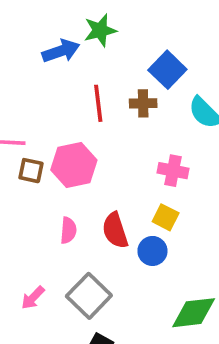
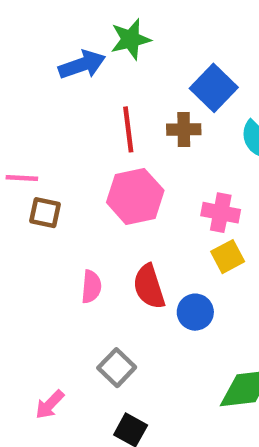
pink hexagon: (74, 165) -> (135, 196), moved
yellow square: (166, 217) -> (228, 257), moved, turned 35
gray square: (89, 296) -> (117, 368), size x0.7
pink arrow: (33, 298) -> (50, 405), moved

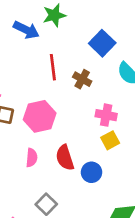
blue arrow: (82, 65) -> (26, 30), turned 45
brown cross: (184, 129) -> (82, 79), moved, turned 30
pink hexagon: (135, 196) -> (40, 116), moved

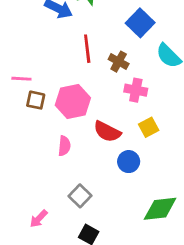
pink cross: (106, 115) -> (136, 90), moved
red semicircle: (65, 158) -> (107, 132), moved, turned -45

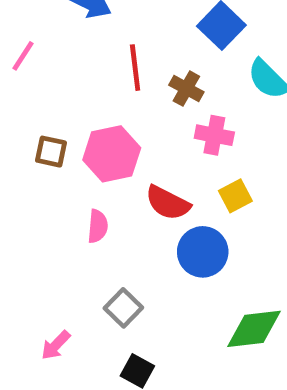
pink line: (21, 79) -> (23, 56), moved, turned -60
blue circle: (129, 162) -> (203, 252), size x1.4

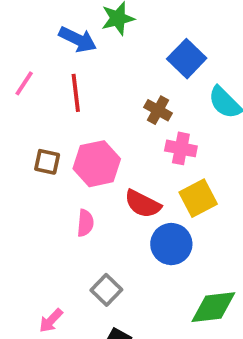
red line: (135, 68) -> (76, 93), moved
yellow square: (235, 196) -> (198, 198), size x1.4

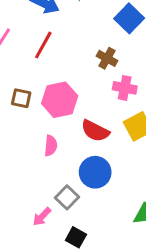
red line: (76, 93) -> (43, 45), turned 36
blue circle: (171, 244) -> (95, 172), moved
pink arrow: (51, 321) -> (42, 217), moved

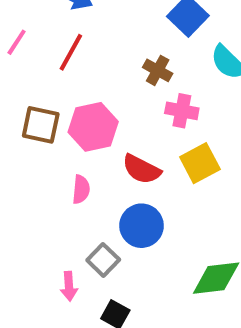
brown square: (21, 98) -> (41, 125), size x1.4
pink arrow: (42, 217) -> (69, 286), turned -48

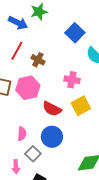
brown cross: (158, 70) -> (38, 60), moved
pink semicircle: (81, 189) -> (22, 134), moved

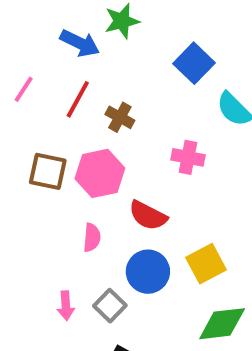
yellow square: (81, 106) -> (206, 264), moved
pink semicircle: (22, 134) -> (92, 238), moved
pink arrow: (16, 167) -> (66, 306), moved

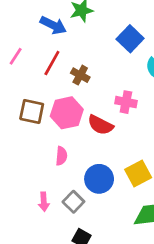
red semicircle: (148, 216) -> (100, 125), moved

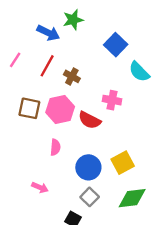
pink arrow: (44, 202) -> (40, 187), turned -63
gray square: (73, 202) -> (90, 197), moved

